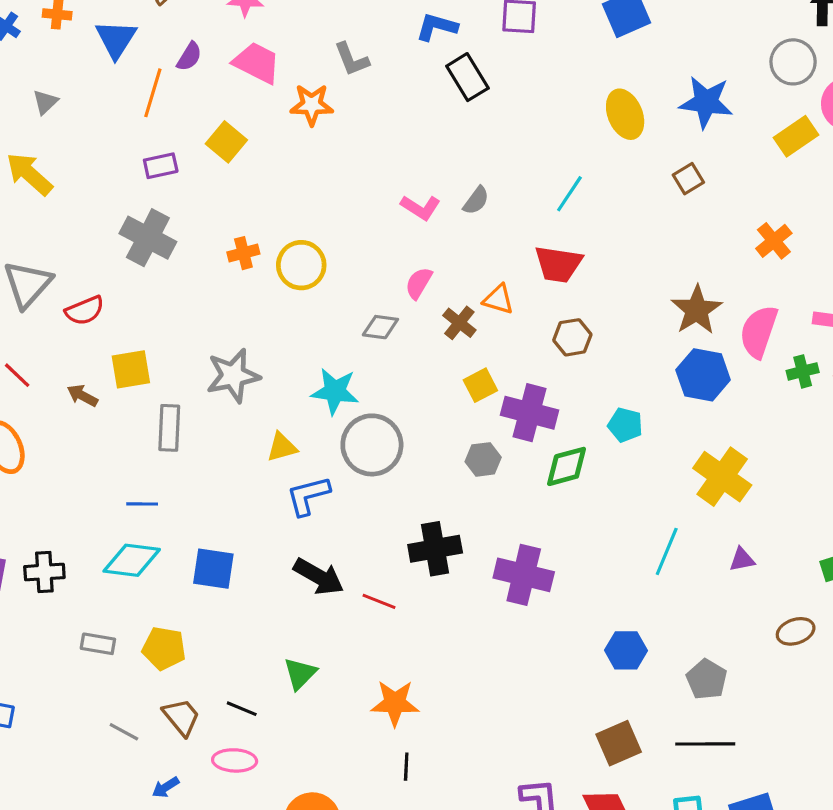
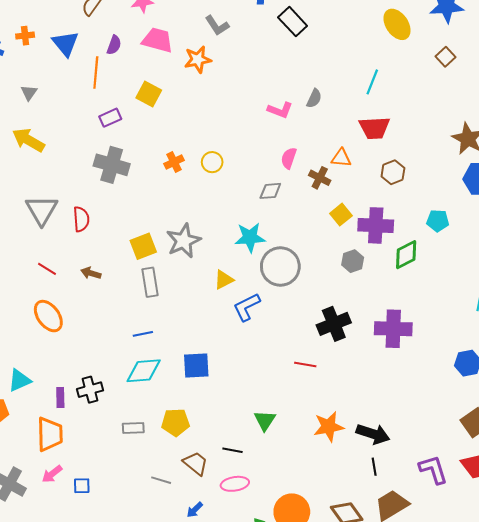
yellow circle: (301, 265) -> (212, 162), size x0.7
red semicircle: (85, 310) -> (81, 219), turned -60
yellow square: (131, 369) -> (143, 246), moved
black arrow: (319, 577) -> (373, 434), moved
black line: (406, 767) -> (374, 467), moved

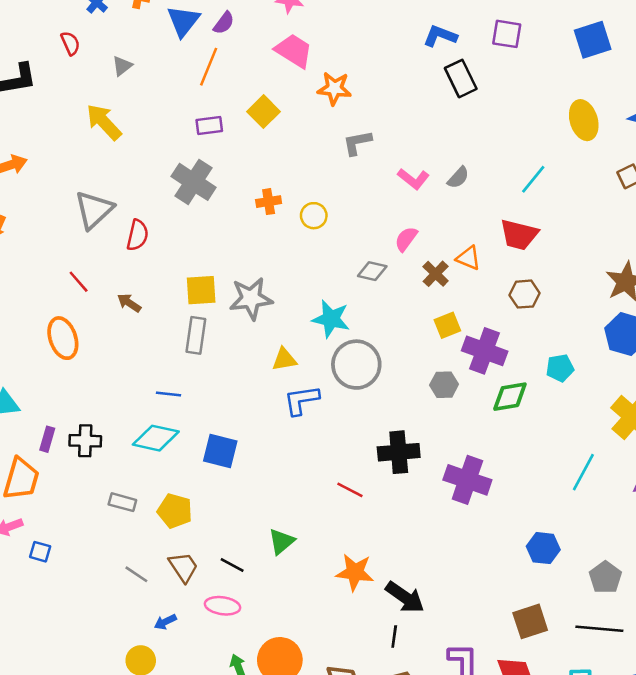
gray L-shape: (217, 25) -> (357, 143), moved, turned 95
purple semicircle: (114, 45) -> (224, 23), moved
cyan pentagon: (438, 221) -> (560, 368), turned -30

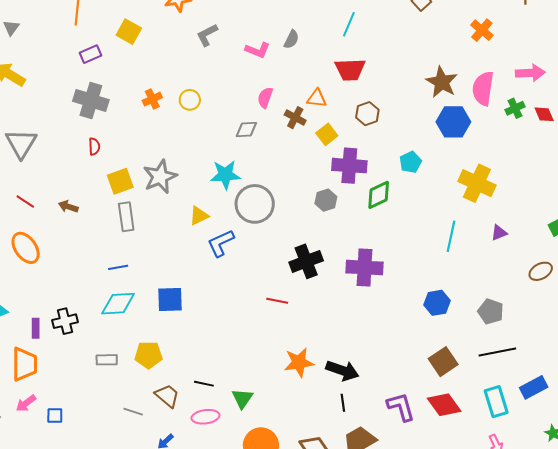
red semicircle: (137, 235) -> (94, 146), moved, size x0.7
yellow square: (447, 325) -> (327, 134), moved
green triangle: (281, 541) -> (242, 399), moved

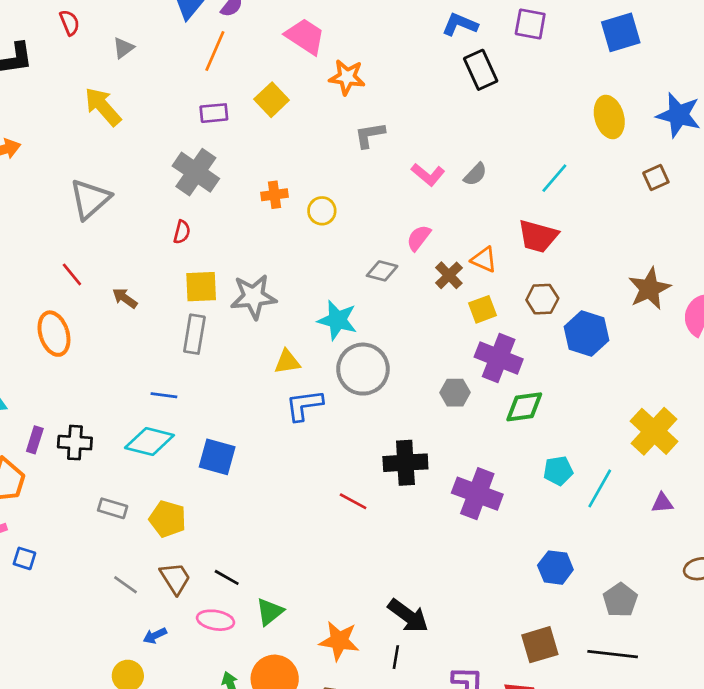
blue hexagon: (453, 122) -> (587, 334), moved
cyan pentagon: (410, 162) -> (558, 471), moved
orange star: (299, 362) -> (339, 641), moved

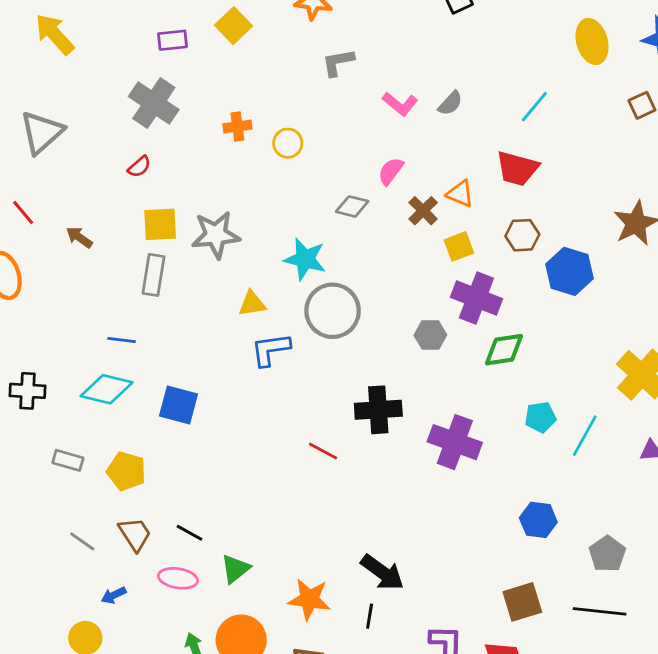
red semicircle: (182, 232) -> (139, 167), turned 35

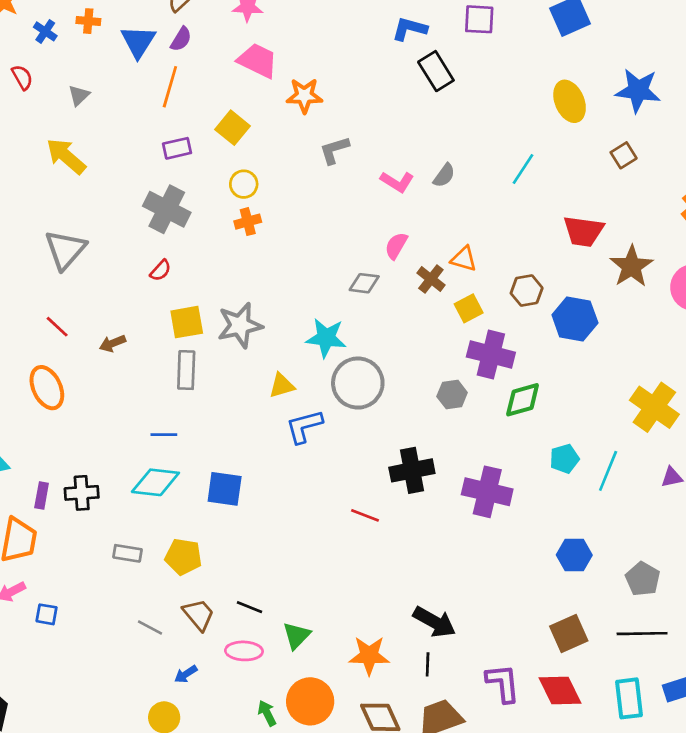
yellow circle: (288, 143) -> (244, 184), moved
red trapezoid: (517, 168) -> (583, 231), moved
brown arrow: (79, 237) -> (113, 343), turned -50

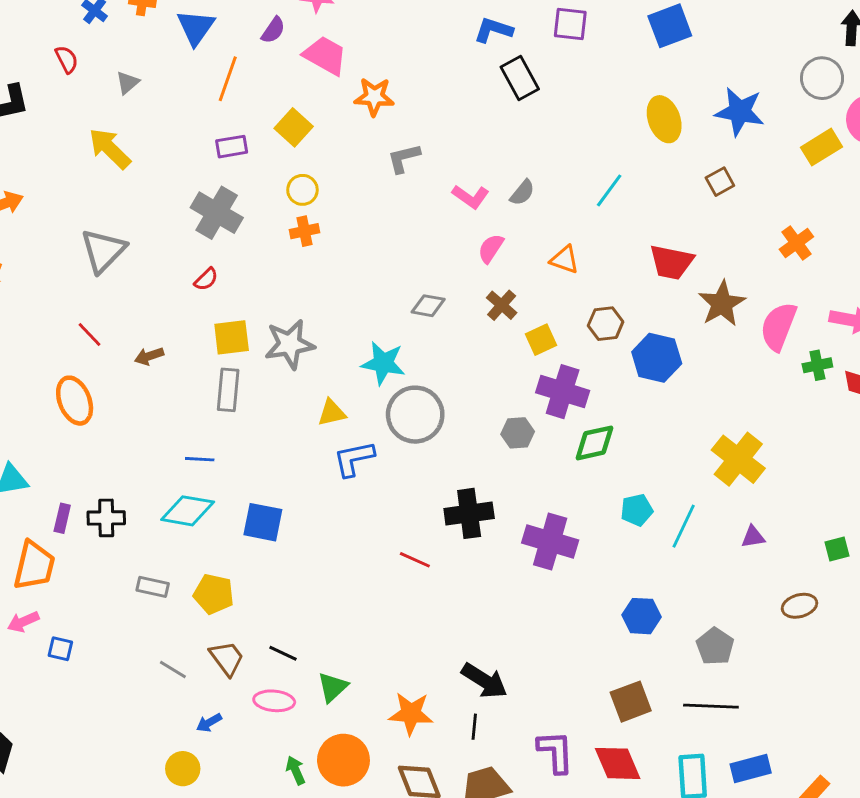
purple semicircle: (181, 39) -> (273, 30), moved
pink semicircle: (396, 246) -> (491, 248), moved
orange triangle: (464, 259) -> (565, 260), moved

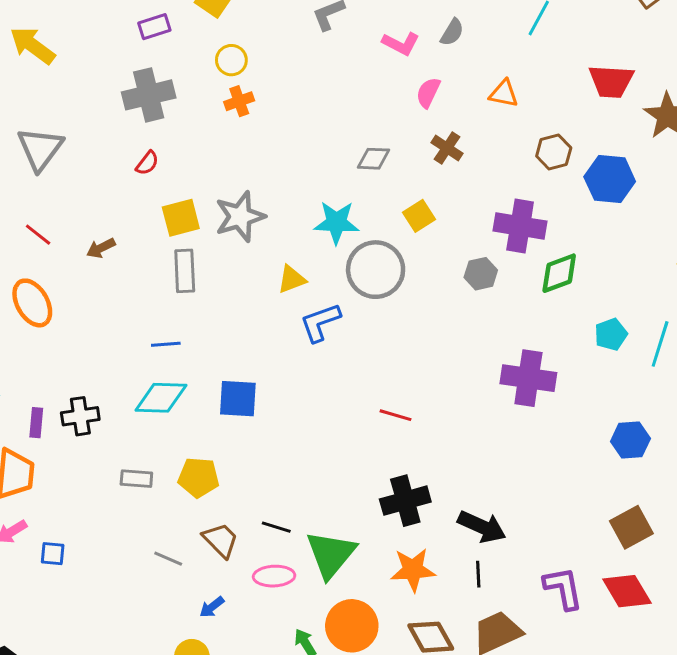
gray cross: (217, 213) -> (149, 95), turned -36
yellow square: (541, 340) -> (419, 216), moved
black cross: (469, 513) -> (405, 501), moved
green triangle: (333, 687) -> (331, 554), size x1.6

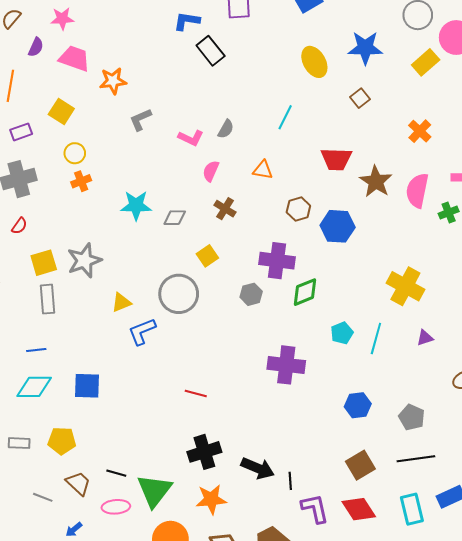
cyan star: (336, 223) -> (136, 205), moved
black line: (478, 574) -> (290, 481), moved

